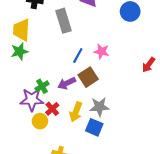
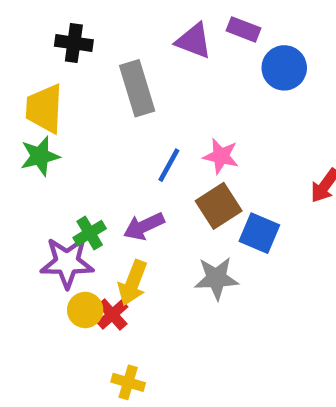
brown square: (88, 77) -> (219, 206), moved
red cross: (52, 109) -> (112, 314), moved
yellow arrow: (76, 112) -> (133, 283), moved
blue square: (94, 127) -> (259, 233), moved

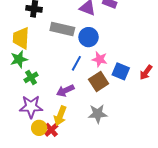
blue circle: (284, 68) -> (89, 37), moved
gray rectangle: (137, 88) -> (62, 29), turned -60
green cross: (90, 233) -> (31, 77), moved
blue square: (259, 233) -> (121, 71), moved

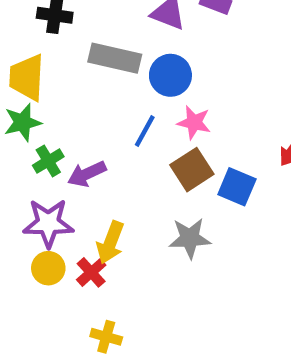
blue square: (121, 71) -> (237, 187), moved
purple arrow: (65, 91) -> (87, 174), moved
yellow circle: (39, 128) -> (48, 268), moved

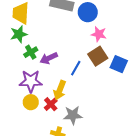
blue line: (145, 131) -> (76, 68), moved
gray star: (190, 238) -> (73, 115), moved

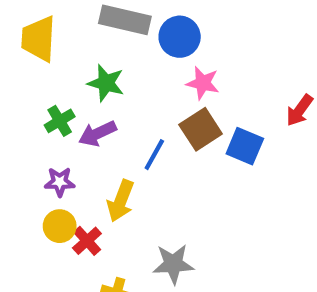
green star: (19, 34) -> (106, 83), moved, turned 30
purple star: (31, 81) -> (60, 182), size x0.6
red cross: (51, 104) -> (87, 241), moved
gray star: (73, 115) -> (173, 264), moved

